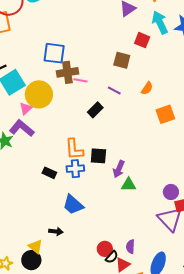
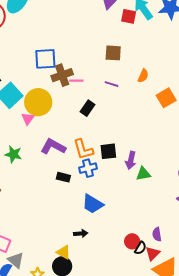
red square: (142, 40) -> (129, 16), moved
black rectangle: (95, 110) -> (88, 108), moved
purple L-shape: (22, 128) -> (53, 147), moved

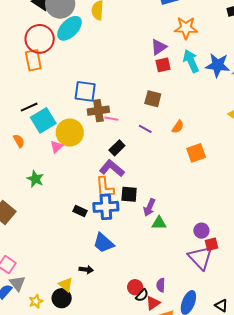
red square: (129, 16) -> (163, 65), moved, turned -35
purple L-shape: (53, 147) -> (112, 168), moved
blue cross: (88, 168) -> (106, 207), size x1.4

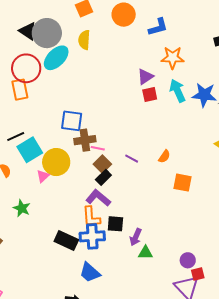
brown square: (153, 99) -> (102, 164), moved, turned 30
orange square: (196, 153) -> (183, 183), turned 30
black rectangle: (80, 211) -> (66, 240), size x1.6

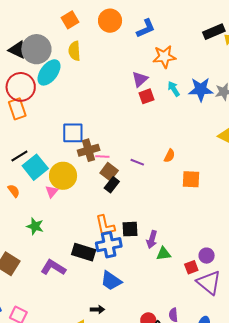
cyan arrow: (178, 91) -> (174, 89), size x0.7
purple L-shape: (98, 198) -> (53, 268), moved
red square: (198, 274) -> (191, 267), moved

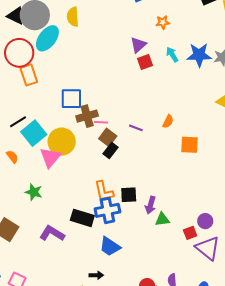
orange star: (164, 57) -> (163, 22), size x0.6
orange rectangle: (17, 109) -> (29, 75), moved
pink triangle: (52, 192) -> (50, 157), size x1.6

